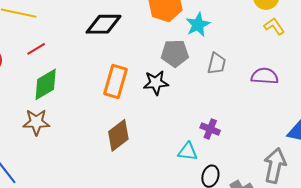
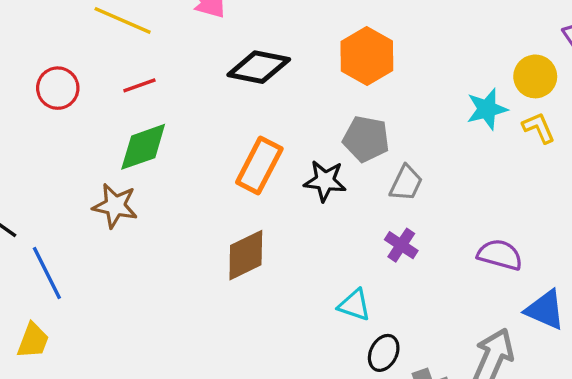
cyan star: (198, 25) -> (487, 109), moved
gray trapezoid: (217, 63) -> (406, 183), moved
purple semicircle: (265, 76) -> (500, 255), moved
purple cross: (210, 129) -> (401, 245), moved

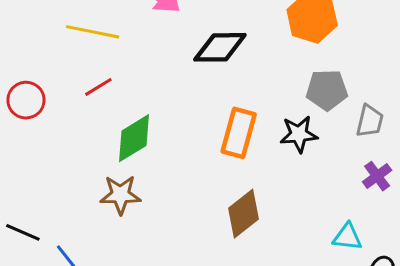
red line: (139, 85) -> (98, 87), moved
red circle: (58, 88) -> (26, 100), moved
purple cross: (401, 245) -> (377, 176), turned 32

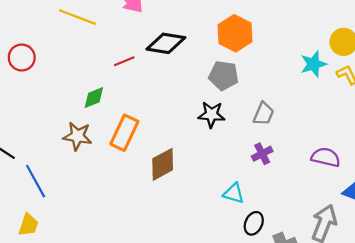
red line: (98, 87) -> (124, 61), moved
gray pentagon: (327, 90) -> (224, 76), moved
orange rectangle: (239, 133) -> (124, 133), moved
green diamond: (134, 138) -> (94, 98), size x0.7

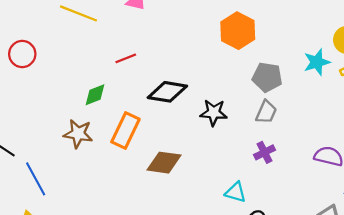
black diamond: (166, 43) -> (167, 92), moved
gray pentagon: (224, 76) -> (267, 77), moved
brown diamond: (163, 164) -> (164, 163), turned 36

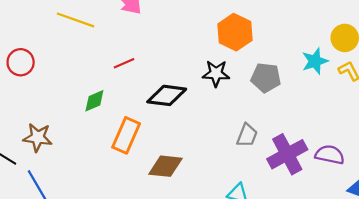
gray trapezoid: (266, 112) -> (247, 135), moved
black star: (214, 113) -> (216, 73), moved
brown star: (78, 134) -> (38, 137), moved
purple cross: (265, 152) -> (287, 154), moved, size x1.8

